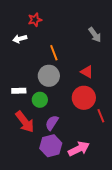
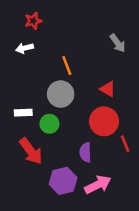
red star: (35, 20) -> (33, 21), moved
purple semicircle: (52, 123) -> (85, 152), moved, turned -35

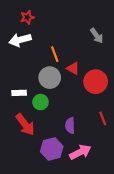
white arrow: (25, 48) -> (20, 40), size x1.5
red triangle: (108, 89) -> (73, 68), moved
red circle: (104, 121) -> (96, 82), moved

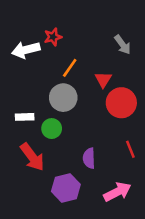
red star: (27, 17) -> (53, 37), moved
orange line: (55, 54) -> (70, 68), turned 56
red triangle: (73, 68) -> (103, 80), moved, turned 32
pink arrow: (80, 152) -> (117, 192), moved

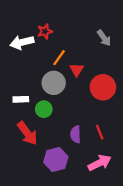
red triangle: (103, 80) -> (77, 70), moved
red line: (130, 149) -> (100, 132), moved

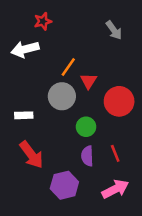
red star: (45, 31) -> (43, 21), moved
gray arrow: (104, 38) -> (114, 30), moved
green circle: (44, 109) -> (86, 127), moved

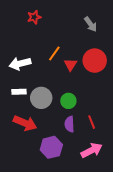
white arrow: (25, 49) -> (20, 64), moved
gray circle: (62, 96) -> (41, 98), moved
red circle: (119, 101) -> (95, 61), moved
red arrow: (31, 155) -> (25, 123), turned -30

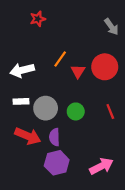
gray arrow: (91, 24) -> (111, 27), moved
red line: (92, 122) -> (110, 111), moved
purple semicircle: (69, 124) -> (54, 137), moved

